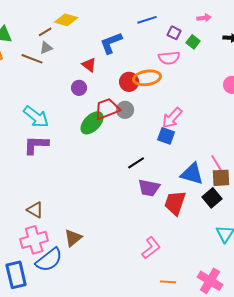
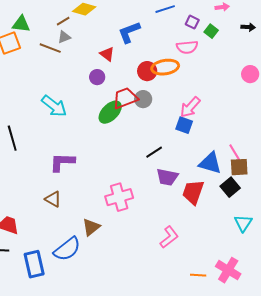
purple L-shape: (36, 145) -> (62, 162), moved
pink cross: (34, 240) -> (119, 197), moved
orange line: (168, 282) -> (198, 275), moved

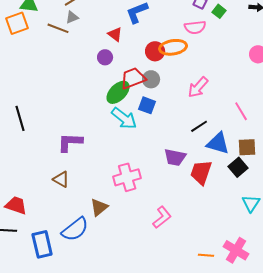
cyan arrow: (54, 106) -> (124, 118), moved
blue square: (184, 125) -> (147, 105), moved
black line: (154, 152) -> (199, 126), moved
pink line: (235, 153) -> (241, 111), moved
pink L-shape: (169, 237) -> (162, 217), moved

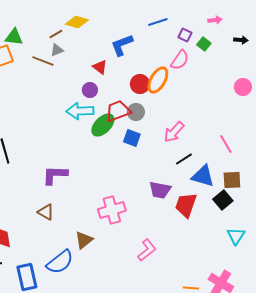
pink semicircle: (195, 27) -> (180, 60), turned -50
orange ellipse: (173, 47) -> (158, 80), turned -52
pink arrow: (198, 87) -> (174, 132), moved
cyan arrow: (124, 118) -> (80, 111), moved, turned 140

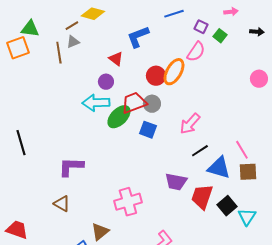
brown line: (43, 61) -> (59, 53), turned 60
pink line: (226, 144) -> (242, 150), moved
black square: (223, 200) -> (227, 206), moved
cyan triangle: (236, 236) -> (247, 217), moved

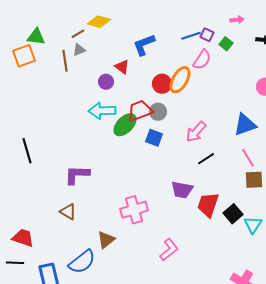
blue line: (174, 14) -> (191, 36), moved
purple circle: (106, 82) -> (106, 82), moved
blue triangle: (219, 168) -> (245, 125), moved, turned -35

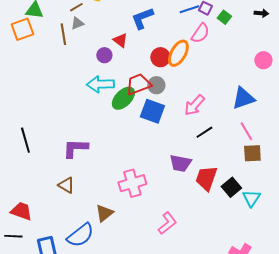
blue square: (154, 138) -> (152, 111), size x1.4
black line: (27, 151) -> (25, 140), moved

